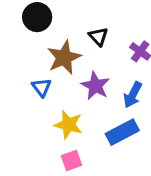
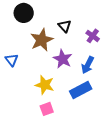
blue triangle: (42, 87) -> (12, 60), moved

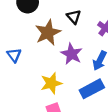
yellow star: (45, 85) -> (51, 83), turned -30

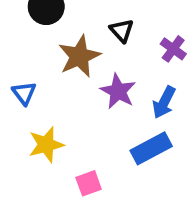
yellow star: (51, 83) -> (46, 145), moved

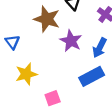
brown star: (79, 56) -> (47, 19), turned -30

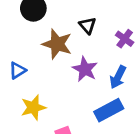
blue triangle: (12, 42) -> (17, 70), turned 35

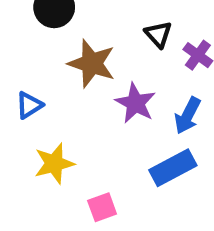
black triangle: (88, 26) -> (158, 34), moved

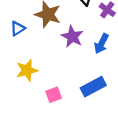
blue triangle: (29, 105) -> (18, 28), moved
blue rectangle: (173, 168) -> (93, 87), moved

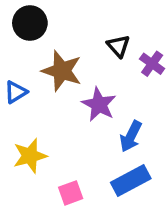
blue arrow: (101, 44) -> (131, 136), moved

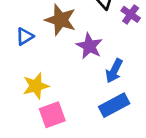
pink square: (71, 193) -> (52, 115), moved, size x1.4

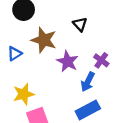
purple cross: (131, 14) -> (101, 60), moved

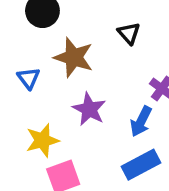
blue triangle: (15, 54) -> (29, 78), turned -35
purple star: (67, 61) -> (89, 109), moved

